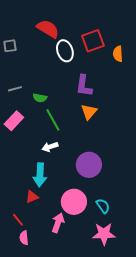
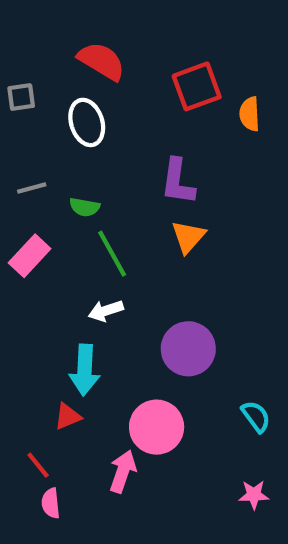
white ellipse: (65, 51) -> (87, 122), moved
cyan semicircle: (103, 206) -> (256, 416), moved
pink star: (104, 234) -> (254, 495), moved, size x0.6

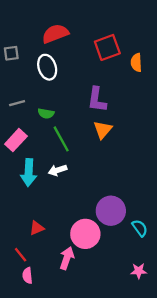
red semicircle: (102, 61) -> (55, 34), turned -52
purple circle: (188, 349) -> (111, 211), moved
cyan arrow: (85, 370) -> (29, 173), moved

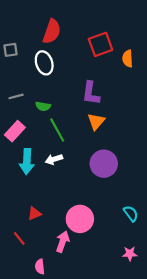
red semicircle: (55, 34) -> (52, 31), turned 130
purple circle: (111, 211) -> (104, 164), moved
pink semicircle: (27, 276) -> (40, 267), moved

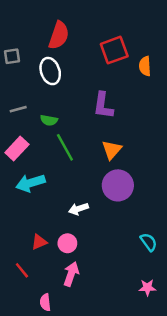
orange triangle: (96, 121) -> (112, 150), moved
white arrow: (54, 159) -> (78, 209), moved
cyan arrow: (27, 162) -> (30, 183), turned 70
pink circle: (80, 219) -> (67, 243), moved, size x0.6

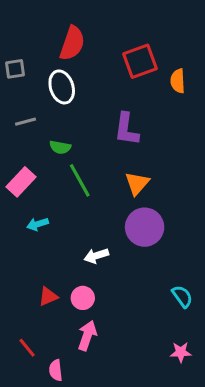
gray line: (18, 109) -> (26, 122), moved
cyan arrow: (30, 183) -> (38, 224), size x0.6
red line: (22, 270) -> (27, 348), moved

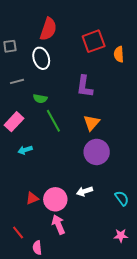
white arrow: (96, 256) -> (85, 191), moved
pink circle: (83, 298) -> (55, 199), size x1.5
pink arrow: (87, 336) -> (58, 224), turned -42

